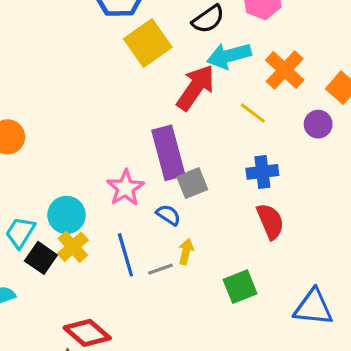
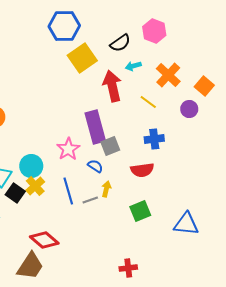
cyan arrow: (229, 56) -> (133, 66), size x0.6
red arrow: (195, 88) -> (112, 86), turned -48
red semicircle: (270, 221) -> (142, 170), moved, turned 105

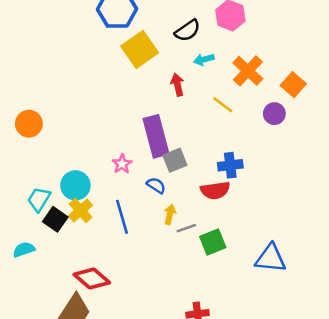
red arrow: (112, 86) -> (177, 85), size x0.6
blue cross: (154, 139) -> (230, 165), moved
pink star: (68, 149) -> (122, 164), size x0.7
gray line: (90, 200) -> (186, 228), moved

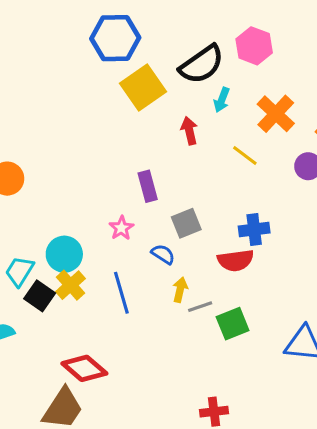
black semicircle: (187, 31) -> (202, 64), size x1.4
cyan arrow: (204, 59) -> (222, 100), turned -54
purple rectangle: (156, 136) -> (148, 186), moved, size x0.6

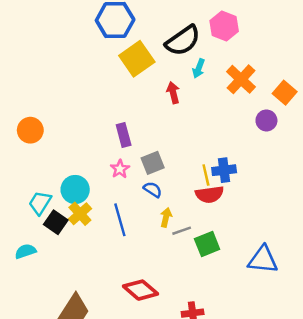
yellow line: (245, 155) -> (206, 175), moved, turned 40
purple rectangle: (148, 186) -> (124, 135), moved
gray square: (186, 223) -> (153, 163), moved
red diamond: (84, 368) -> (140, 290), moved

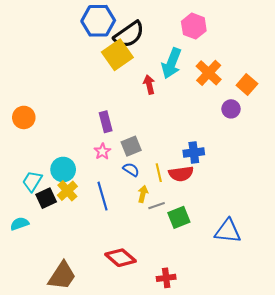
black semicircle: (183, 41) -> (129, 35), moved
cyan arrow: (199, 68) -> (171, 63), size x1.8
yellow line: (206, 175) -> (159, 173), moved
black square: (56, 222) -> (46, 198), turned 30

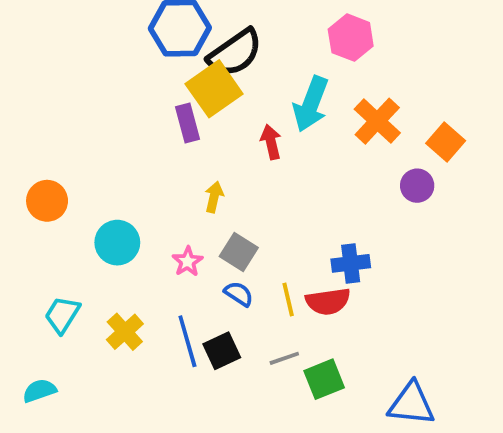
purple rectangle: (106, 122) -> (187, 123), moved
gray square: (131, 146) -> (239, 252), turned -36
cyan circle: (63, 170) -> (117, 243), moved
yellow arrow: (143, 194) -> (214, 197), moved
black square: (46, 198) -> (222, 351), moved

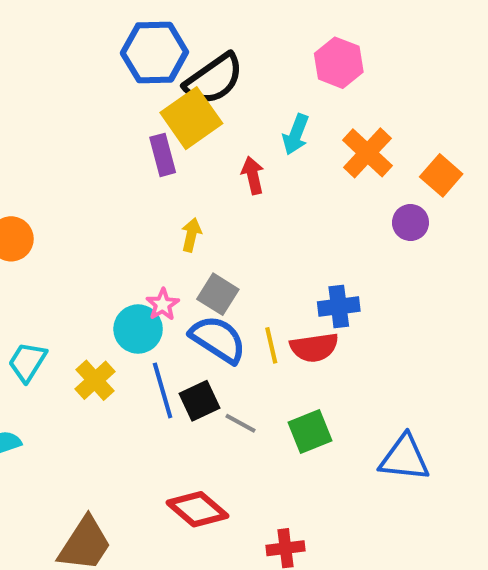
cyan arrow: (311, 104) -> (296, 134), size x0.7
cyan circle: (117, 243) -> (138, 329), moved
blue semicircle: (239, 294) -> (218, 339), size x1.8
gray line: (284, 358) -> (240, 423), moved, turned 48

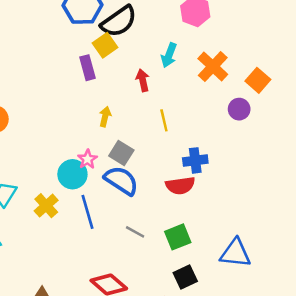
yellow square: (191, 118) -> (105, 45), size x0.7
yellow line: (271, 345) -> (164, 120), moved
black square: (199, 401) -> (185, 277), moved

